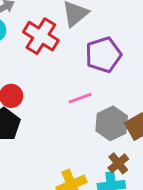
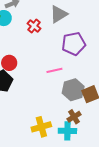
red cross: (41, 36) -> (34, 26), size x0.6

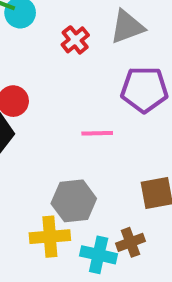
gray hexagon: (73, 90) -> (74, 201), moved
brown cross: (74, 117) -> (130, 242), moved

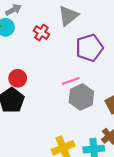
gray hexagon: (74, 201) -> (81, 97), moved

